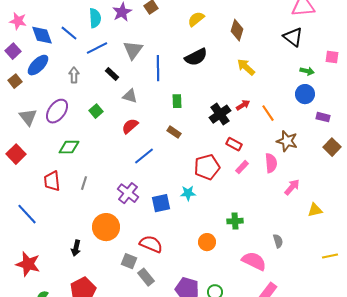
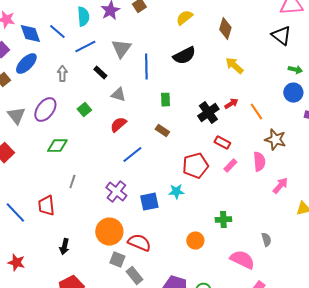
red trapezoid: (52, 181) -> (46, 206), moved
orange circle: (106, 227) -> (109, 232), moved
red star: (28, 264) -> (16, 263), size x0.7

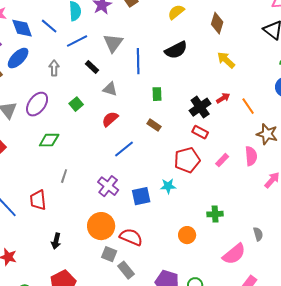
red rectangle: (222, 143) -> (200, 132), moved
pink semicircle: (242, 260) -> (234, 254), turned 115

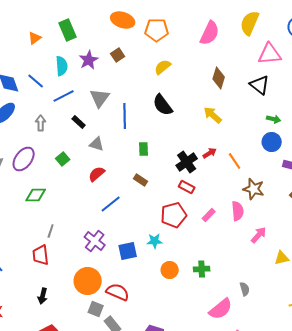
brown diamond: (217, 23) -> (219, 78), moved
black semicircle: (176, 50) -> (163, 105), turned 80
red trapezoid: (38, 200) -> (41, 255), moved
orange circle: (187, 235) -> (170, 270), moved

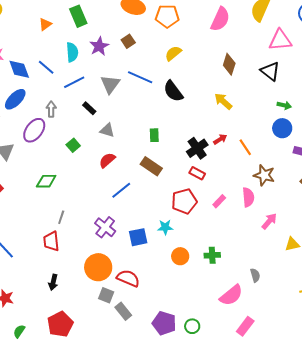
blue line: (125, 116) -> (140, 77), moved, turned -65
purple ellipse: (24, 159) -> (34, 130), moved
brown rectangle: (141, 180) -> (151, 166), size x1.5

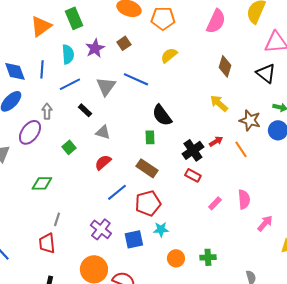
orange triangle: (45, 24) -> (41, 26), size x1.6
blue line: (46, 67) -> (42, 69), turned 54
black semicircle: (173, 91) -> (162, 115), moved
brown star: (264, 175) -> (250, 120), moved
red pentagon: (184, 201) -> (148, 203), moved

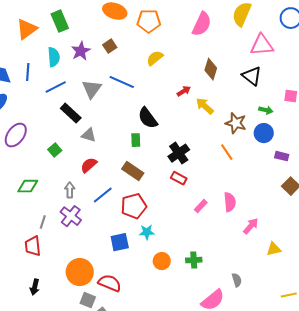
black rectangle: (85, 110) -> (71, 113), size x1.5
gray arrow: (47, 111) -> (70, 190), moved
red arrow: (216, 141) -> (184, 91), moved
purple cross: (101, 229) -> (71, 216), moved

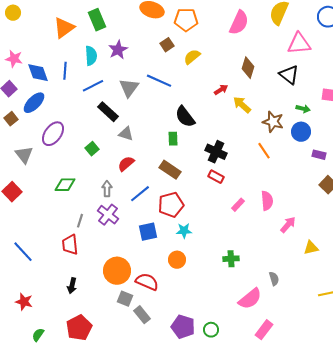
brown square: (110, 46) -> (167, 45), moved
black cross: (179, 153) -> (216, 152), turned -30
blue square: (120, 242) -> (148, 232), moved
orange circle: (162, 261) -> (177, 260), moved

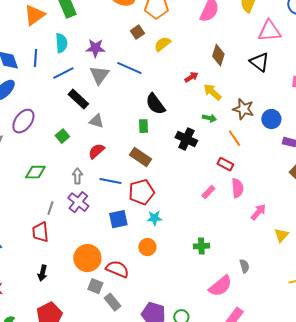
purple star: (118, 50) -> (95, 48), moved, turned 30
green arrow: (303, 109) -> (209, 118), moved
red rectangle: (216, 177) -> (225, 164), moved
blue line: (140, 194) -> (110, 181), turned 50
yellow triangle: (311, 248) -> (281, 235), turned -35

